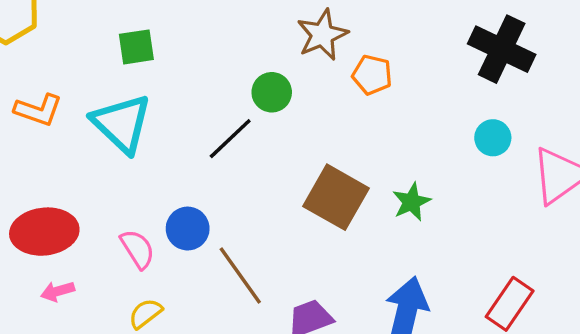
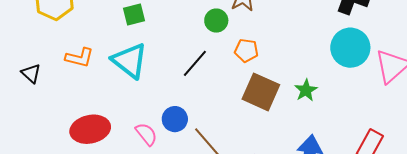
orange pentagon: (372, 75) -> (246, 50), moved
green circle: (272, 92) -> (216, 21), moved
cyan circle: (493, 138) -> (350, 48), size x1.8

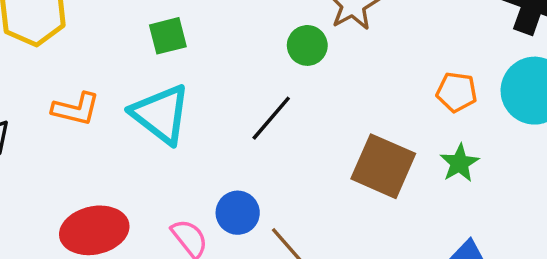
orange pentagon: (246, 50) -> (457, 92), moved

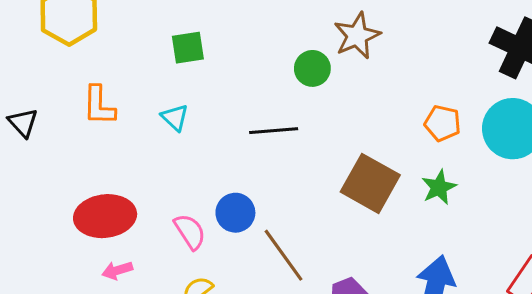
orange L-shape: (76, 109) -> (99, 106), turned 72
cyan triangle: (161, 114) -> (175, 117), size x0.5
black line: (271, 118) -> (274, 131), turned 39

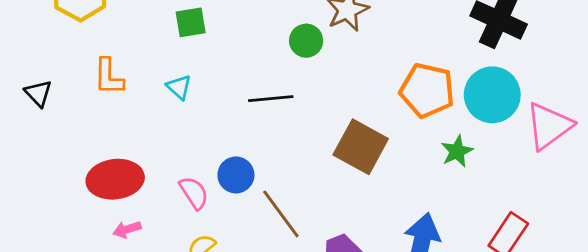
orange pentagon: (443, 123) -> (427, 90), size x1.6
green star: (439, 187) -> (457, 151), moved

